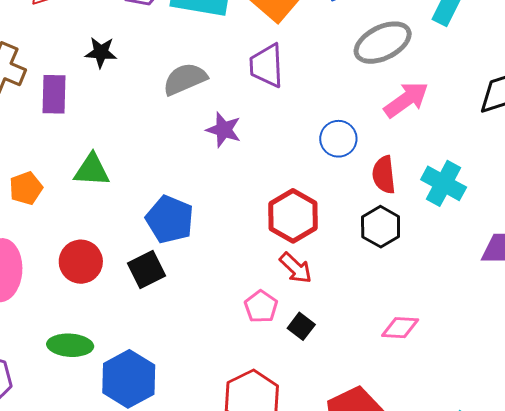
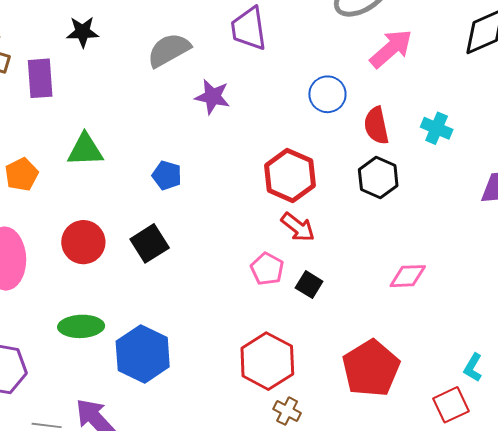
cyan cross: (444, 183) -> (437, 128), size x0.7
blue pentagon: (170, 219) -> (167, 175), moved, size x0.6

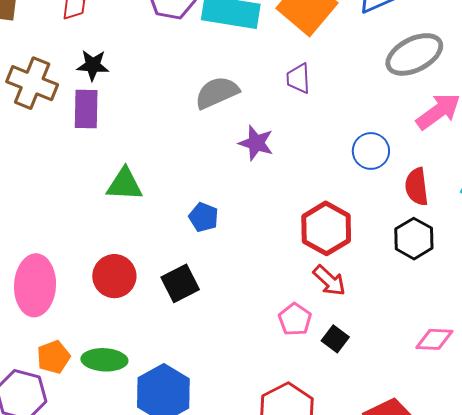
purple trapezoid: (249, 29) -> (298, 78), size x0.7
black star: (83, 32) -> (93, 65), moved
orange pentagon: (21, 174) -> (54, 357), moved

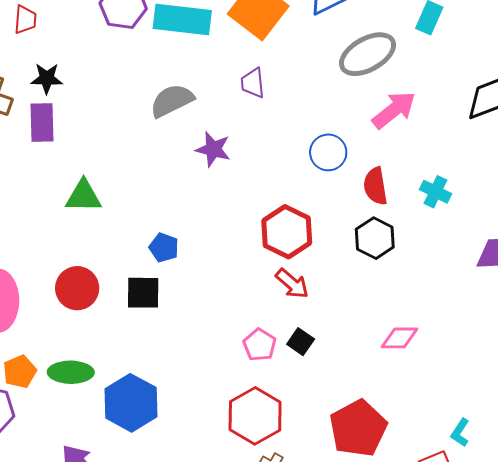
blue pentagon: (203, 217) -> (164, 248), moved
black square: (180, 283) -> (143, 293), turned 30
pink pentagon: (295, 319) -> (260, 345), moved

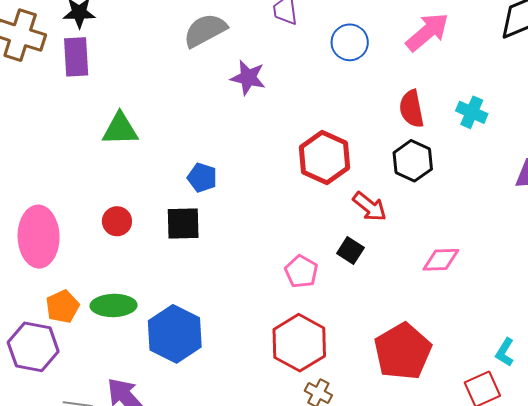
blue circle: (328, 152) -> (350, 42), moved
red arrow: (292, 284) -> (370, 207), moved
red circle: (77, 288) -> (117, 221), size x0.7
black square: (301, 342) -> (350, 251), moved

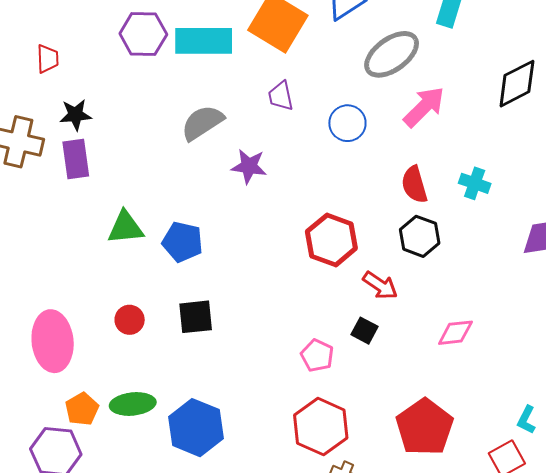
blue pentagon: (202, 178) -> (183, 242), moved, size x1.4

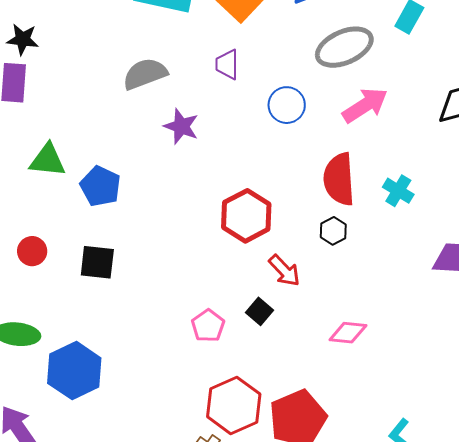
red semicircle: (414, 185) -> (339, 179), size x1.4
black hexagon: (420, 236) -> (333, 231), size x0.7
red hexagon: (321, 427) -> (234, 405), moved

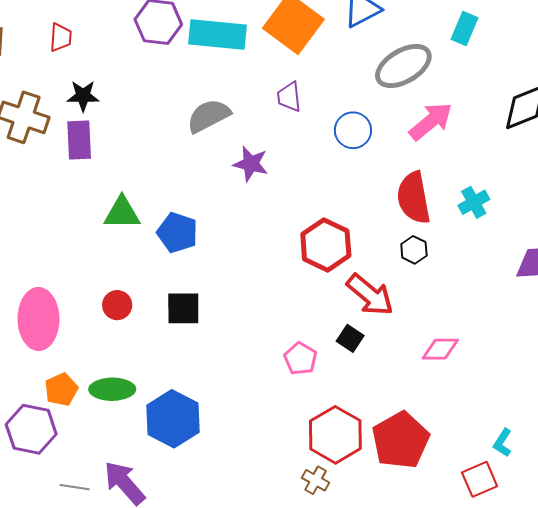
cyan cross: (398, 191) -> (474, 202), turned 36
red arrow: (284, 271) -> (370, 295), size x1.4

